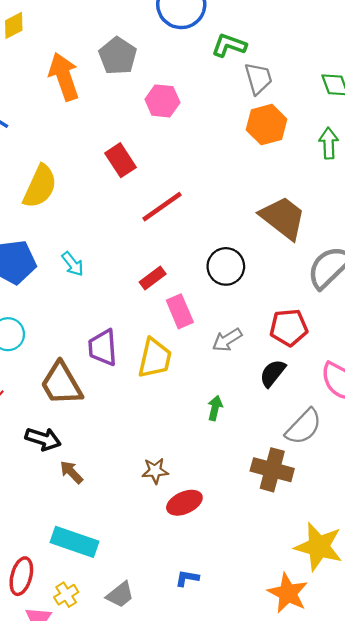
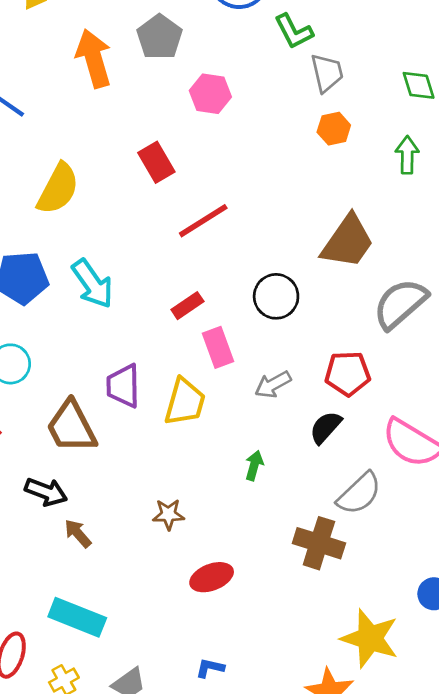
green L-shape: (229, 45) -> (294, 31), turned -140
orange hexagon: (267, 125) -> (334, 129), size x0.7
brown trapezoid: (283, 218) -> (348, 242), turned 84
cyan arrow: (73, 264) -> (92, 284), size x1.6
brown star: (155, 471) -> (168, 514), moved

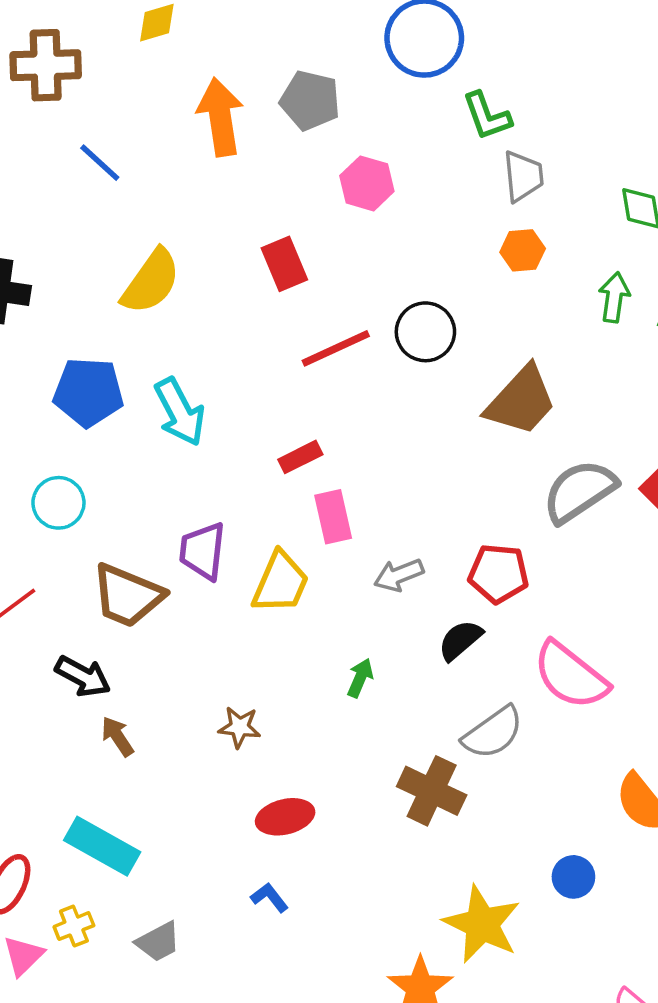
gray pentagon: (160, 37) -> (310, 100), turned -30
black circle: (276, 296) -> (425, 332), moved
brown trapezoid: (71, 427) -> (127, 596), turned -48
blue L-shape: (210, 668) -> (270, 897), moved, turned 32

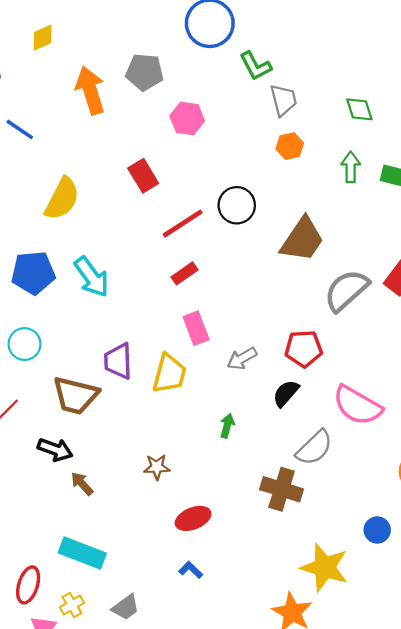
red rectangle: (300, 457) -> (185, 273), moved

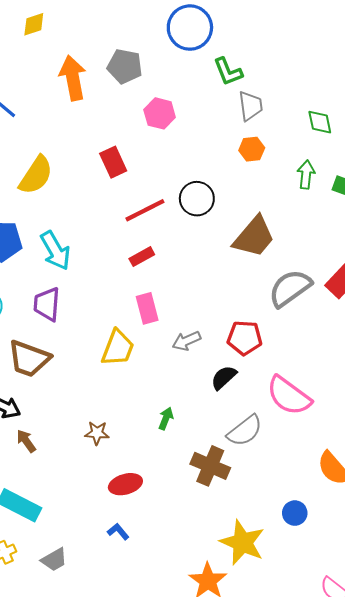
purple trapezoid: (118, 361) -> (47, 304), moved
green arrow: (227, 426) -> (166, 419), moved

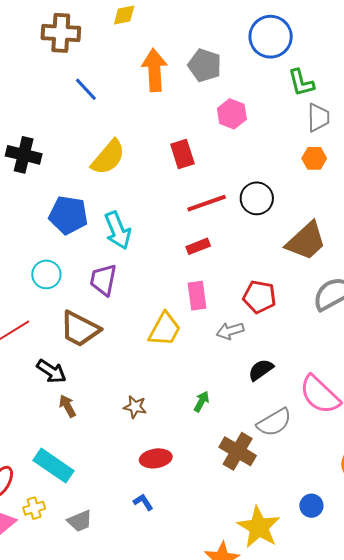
red pentagon: (245, 338) -> (259, 297), moved

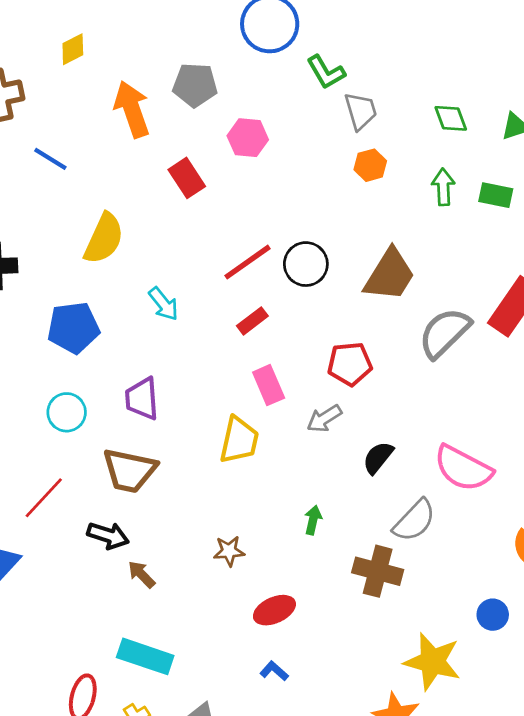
red rectangle: (182, 154) -> (187, 178), moved
black circle: (257, 198) -> (306, 264), moved
cyan arrow: (118, 230) -> (164, 304), moved, size x0.7

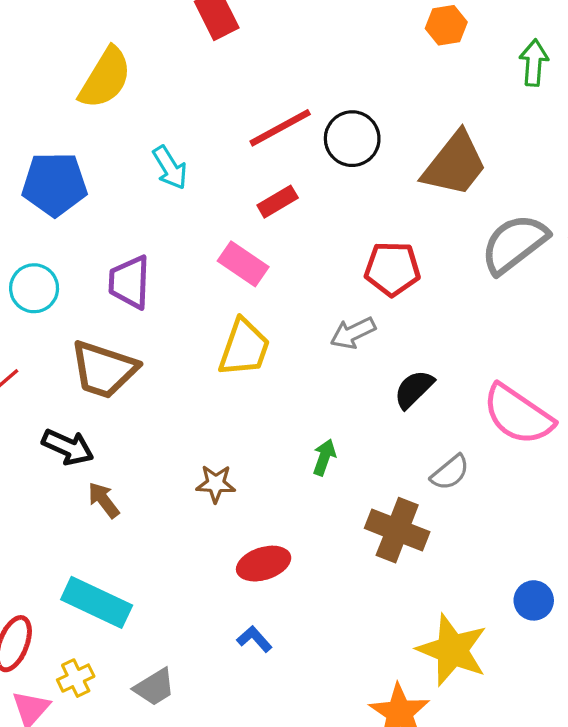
pink rectangle: (269, 385) -> (243, 264), moved, turned -39
gray semicircle: (414, 521) -> (450, 472), size x0.7

